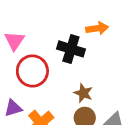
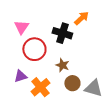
orange arrow: (97, 28) -> (81, 18), turned -35
brown star: (83, 93) -> (62, 65), moved

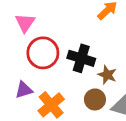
black cross: (62, 33) -> (81, 58), moved
brown star: (62, 65) -> (107, 75), moved

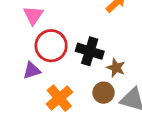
purple triangle: (24, 90) -> (32, 71), moved

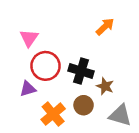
brown circle: (103, 93) -> (84, 105), moved

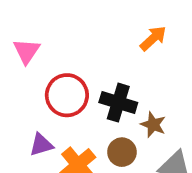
pink triangle: (29, 38) -> (27, 51), moved
purple triangle: (28, 89) -> (41, 145), moved

